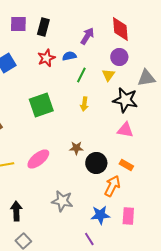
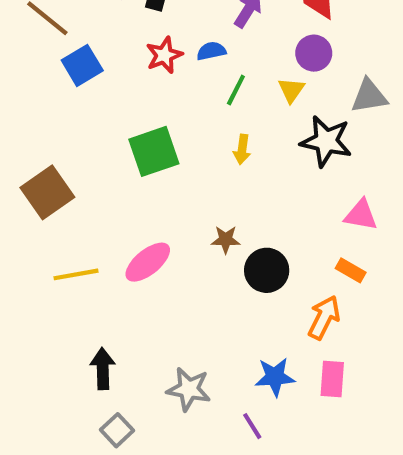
pink triangle: (125, 130) -> (361, 215), moved
orange rectangle: (126, 165) -> (351, 270), moved
orange arrow: (112, 186) -> (324, 317), moved
gray star: (62, 201) -> (189, 389), moved

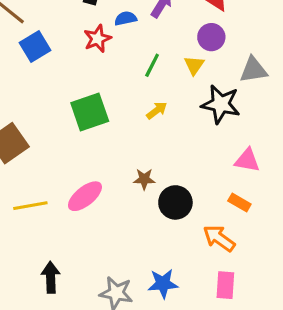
blue semicircle: (211, 51) -> (126, 18), moved
yellow arrow: (242, 149) -> (157, 110), turned -135
orange arrow: (324, 317) -> (219, 238), turned -80
blue star: (275, 377) -> (163, 284), moved

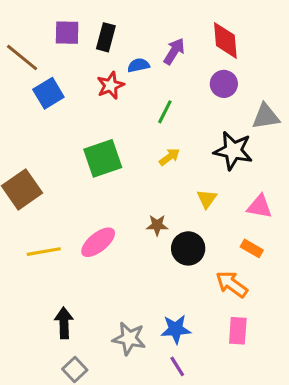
yellow triangle: (194, 65) -> (207, 199), moved

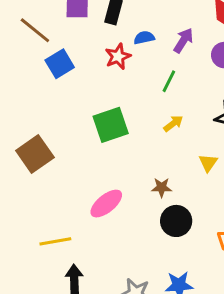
purple arrow: (174, 51) -> (183, 40), moved
black circle: (188, 248) -> (176, 221), moved
yellow line: (44, 252) -> (55, 241), moved

